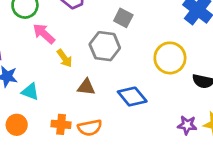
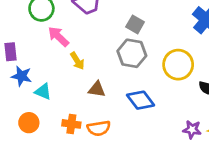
gray hexagon: (105, 46) -> (132, 53), moved

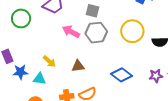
pink arrow: (58, 36) -> (71, 32), moved
yellow arrow: (77, 61) -> (49, 61), moved
blue diamond: (141, 100) -> (122, 75), moved

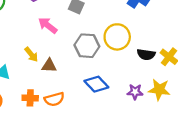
gray hexagon: (96, 33) -> (87, 46), moved
yellow arrow: (49, 61) -> (31, 54), moved

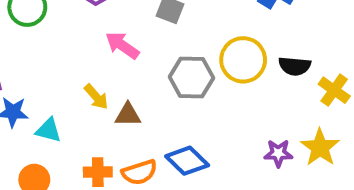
black semicircle: (146, 54) -> (295, 66), moved
blue diamond: (96, 84) -> (187, 161), moved
yellow star: (159, 90) -> (320, 147), turned 30

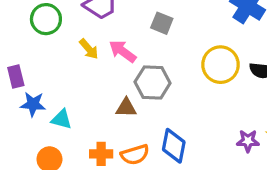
gray hexagon: (191, 77) -> (153, 83), moved
yellow arrow: (96, 97) -> (89, 49), moved
blue diamond: (187, 161) -> (174, 146), turned 56

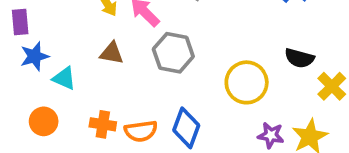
yellow circle: (221, 65) -> (247, 82), moved
blue star: (33, 104) -> (35, 56), turned -30
brown triangle: (126, 108) -> (112, 53), moved

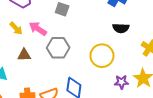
black semicircle: (299, 58) -> (121, 28), moved

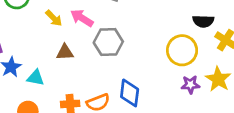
black semicircle: (121, 28) -> (203, 21), moved
yellow circle: (102, 56) -> (182, 50), moved

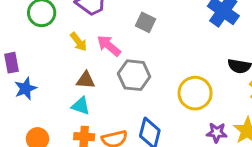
yellow circle: (182, 50) -> (195, 93), moved
cyan triangle: (35, 78) -> (81, 106), moved

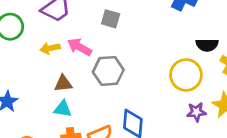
yellow arrow: (79, 42) -> (50, 48), turned 126
yellow circle: (195, 93) -> (186, 75), moved

